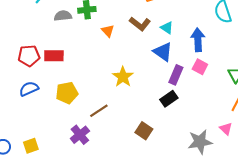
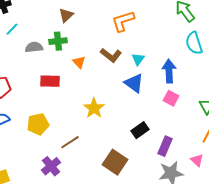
cyan triangle: (167, 28) -> (138, 59), turned 32
red rectangle: (54, 56) -> (50, 81), moved
purple rectangle: (176, 75) -> (165, 146), moved
brown square: (144, 131) -> (115, 162), size x1.4

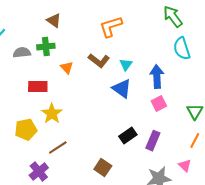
brown triangle: (66, 15) -> (54, 21), turned -42
pink square: (171, 98) -> (159, 104), turned 35
yellow star: (94, 108) -> (52, 114), moved
purple rectangle: (165, 146) -> (153, 141), moved
brown square: (115, 162) -> (103, 168), size x0.7

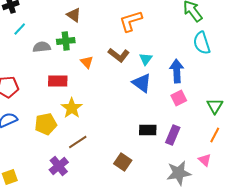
black rectangle: (128, 136) -> (148, 130), turned 36

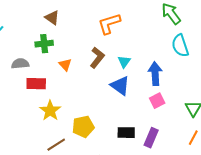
gray semicircle: (42, 47) -> (20, 64), moved
brown L-shape: (119, 55) -> (97, 58), turned -90
yellow pentagon: (46, 124) -> (83, 127), moved

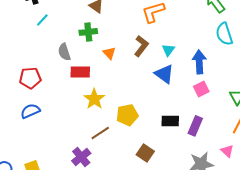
gray semicircle: (20, 64) -> (64, 52), turned -102

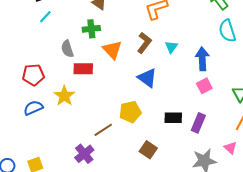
orange triangle: (109, 53) -> (112, 50), size x1.5
blue triangle: (164, 74) -> (147, 78), moved
yellow star: (94, 99) -> (64, 96), moved

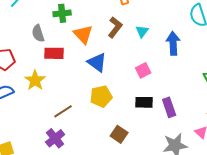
blue triangle: (147, 78) -> (97, 62), moved
pink square: (204, 86) -> (143, 70), moved
purple rectangle: (198, 123) -> (169, 107), turned -42
brown line: (103, 130) -> (63, 111), moved

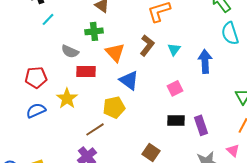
gray semicircle: (38, 33) -> (70, 51), turned -48
yellow pentagon: (101, 96) -> (114, 107), moved

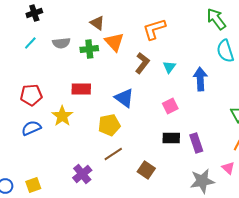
cyan line: (48, 19) -> (30, 43), moved
gray semicircle: (70, 51) -> (61, 43), moved, turned -30
orange triangle: (115, 52) -> (114, 42), moved
brown line: (95, 129) -> (113, 154), moved

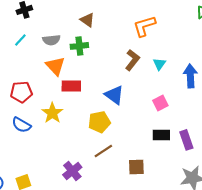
orange triangle: (114, 42) -> (55, 66), moved
blue semicircle: (31, 128) -> (21, 125), turned -126
brown square: (146, 170) -> (136, 167), turned -36

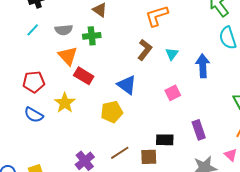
red rectangle: (71, 86) -> (84, 76), turned 30
black rectangle: (161, 135) -> (165, 140), moved
brown line: (103, 151) -> (120, 153), moved

